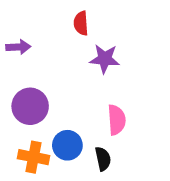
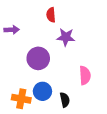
purple circle: (30, 106) -> (38, 58), moved
pink semicircle: (117, 120) -> (85, 75), moved

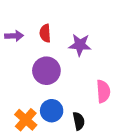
red semicircle: (51, 15) -> (45, 33), moved
orange cross: (21, 99) -> (26, 120), turned 30

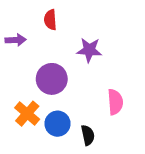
red semicircle: (45, 33) -> (50, 20), moved
orange cross: (26, 120) -> (27, 114), moved

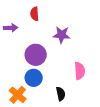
orange cross: (27, 114) -> (18, 95), moved
blue circle: (58, 124) -> (34, 78), moved

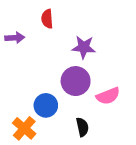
purple circle: (36, 55) -> (76, 81), moved
pink semicircle: (80, 71) -> (108, 96), turned 72

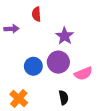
purple star: (84, 47) -> (65, 36), turned 30
blue circle: (46, 105) -> (33, 66), moved

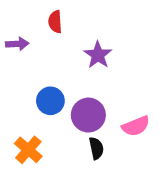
purple circle: (58, 62) -> (88, 115), moved
pink semicircle: (83, 74) -> (136, 126), moved

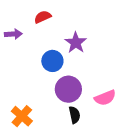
red semicircle: (55, 22) -> (43, 17), turned 70
blue circle: (50, 101) -> (52, 61), moved

